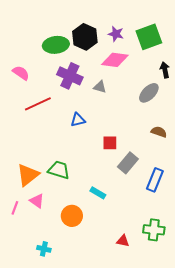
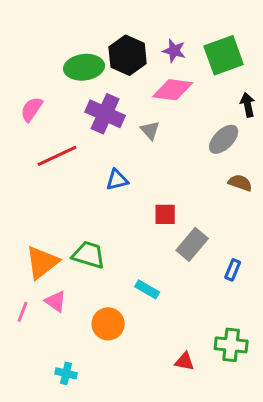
pink semicircle: (21, 73) -> (32, 109), turned -90
gray triangle: (100, 87) -> (150, 130), turned 32
brown semicircle: (159, 132) -> (240, 183), moved
blue rectangle: (155, 180) -> (233, 270), size x0.6

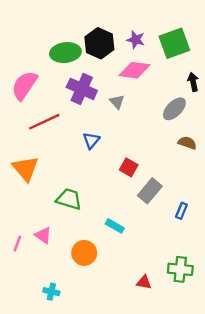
pink semicircle: (32, 109) -> (24, 85), size x1.5
blue triangle: (117, 180) -> (91, 140), turned -36
red square: (165, 214) -> (129, 167), turned 30
orange triangle: (42, 262) -> (26, 169), moved, turned -32

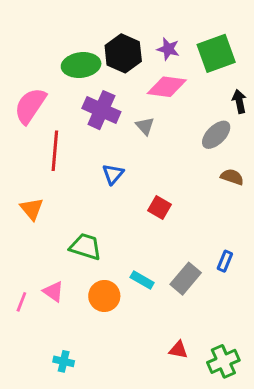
red line: (44, 122) -> (55, 151), turned -60
orange triangle: (26, 169) -> (32, 209), size x0.7
gray rectangle: (150, 191) -> (186, 279), moved
orange circle: (84, 253) -> (104, 296), moved
green cross: (180, 269) -> (223, 361), moved, turned -30

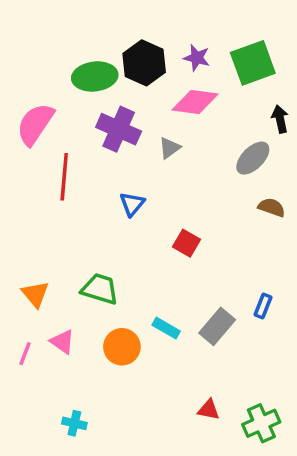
gray triangle: (145, 126) -> (170, 148), turned 36
orange triangle: (32, 209) -> (35, 294), moved

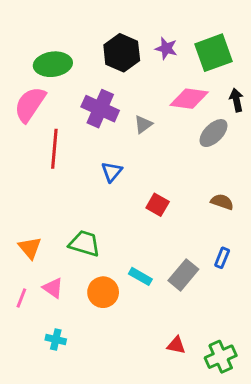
green ellipse: (95, 76) -> (53, 64), moved
pink diamond: (195, 102) -> (189, 99), moved
brown semicircle: (272, 207) -> (222, 202), moved
cyan cross: (74, 423) -> (56, 340), moved

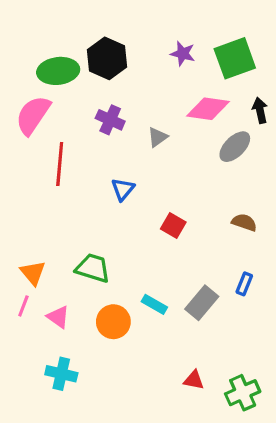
black hexagon: (122, 53) -> (107, 58), moved
purple cross: (100, 109) -> (110, 120), size x0.7
pink line: (21, 298) -> (23, 306), moved
cyan cross: (56, 340) -> (61, 374), size x1.4

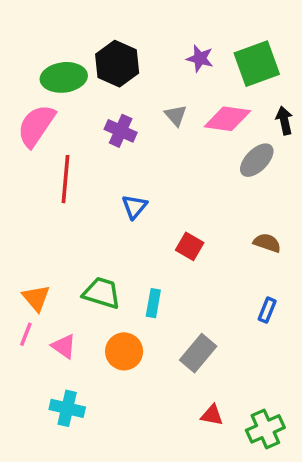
gray triangle: (158, 137) -> (176, 115), moved, turned -35
gray rectangle: (202, 303) -> (198, 353), moved
cyan rectangle: (154, 304) -> (153, 303), moved, turned 70

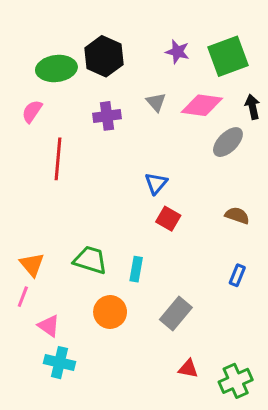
pink semicircle: (36, 126) -> (32, 111), size x0.6
purple cross: (121, 131) -> (107, 116), turned -32
blue triangle: (134, 207) -> (156, 183), moved
pink triangle: (64, 346) -> (49, 326), moved

